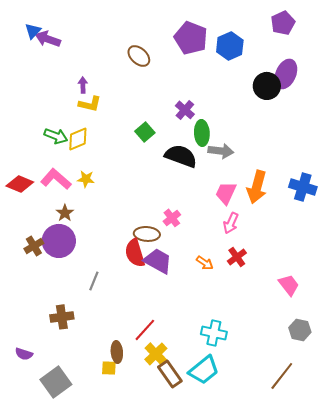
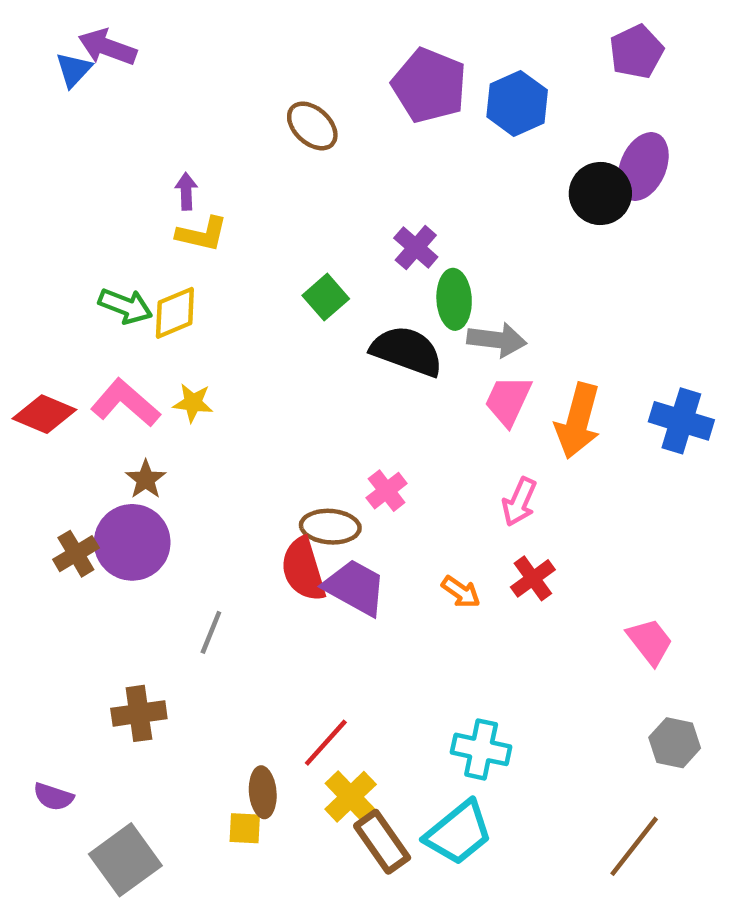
purple arrow: (48, 39) -> (107, 47), moved
pink trapezoid: (226, 193) -> (508, 401), moved

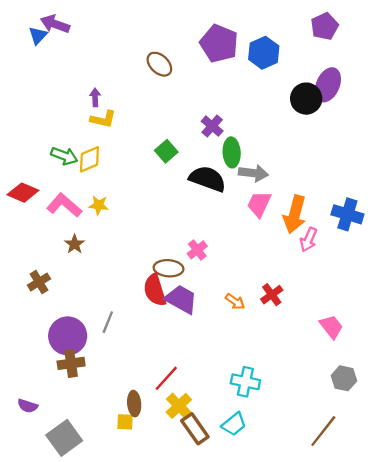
red diamond: (44, 414) -> (23, 193), moved
pink arrow: (519, 502) -> (308, 240), moved
purple circle: (132, 542) -> (68, 336), moved
cyan trapezoid: (459, 833) -> (234, 424), size x0.7

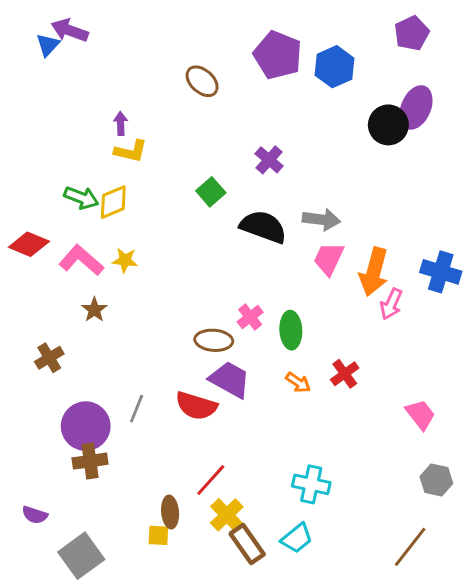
green ellipse: (232, 152) -> (291, 330), moved
red semicircle: (155, 290) -> (196, 406), moved, turned -56

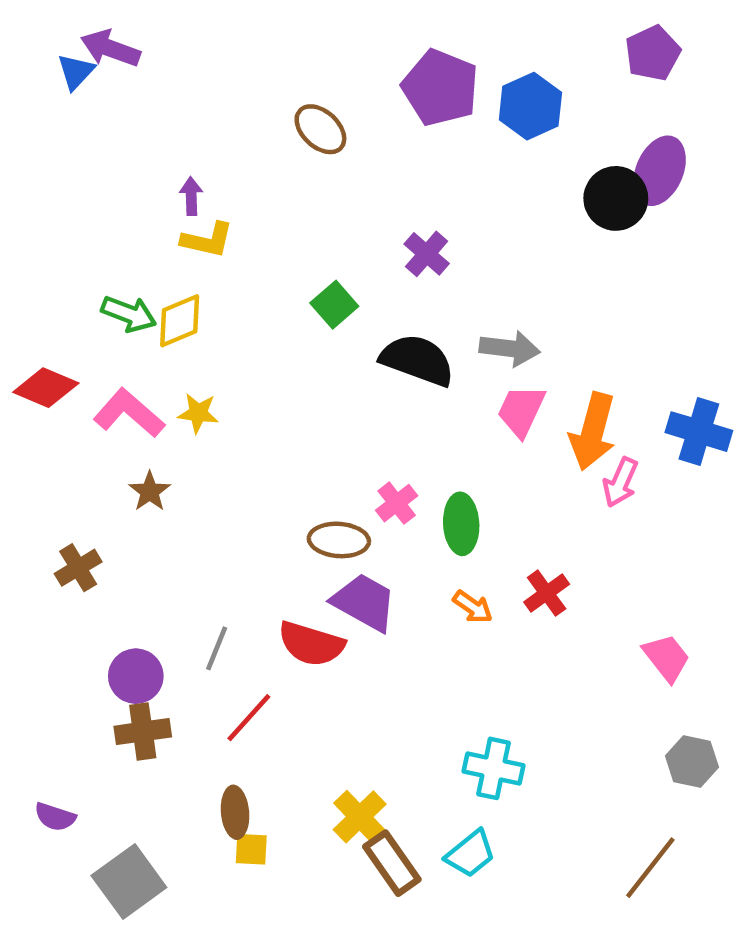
purple circle: (86, 426) -> (136, 676), size x0.7
red line: (211, 480) -> (249, 718), moved
brown ellipse: (170, 512) -> (235, 812), moved

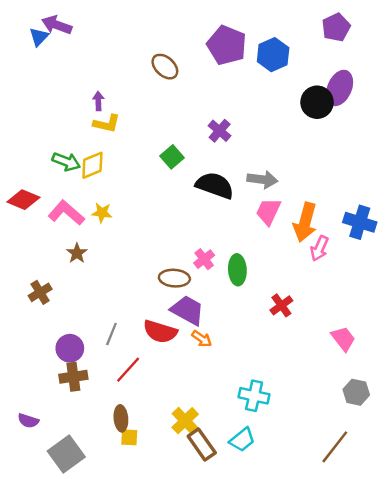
orange arrow: (473, 607) -> (202, 339), moved

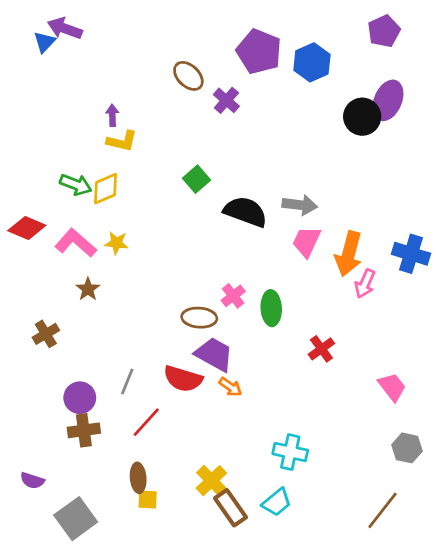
purple cross: (220, 131) -> (226, 100), moved

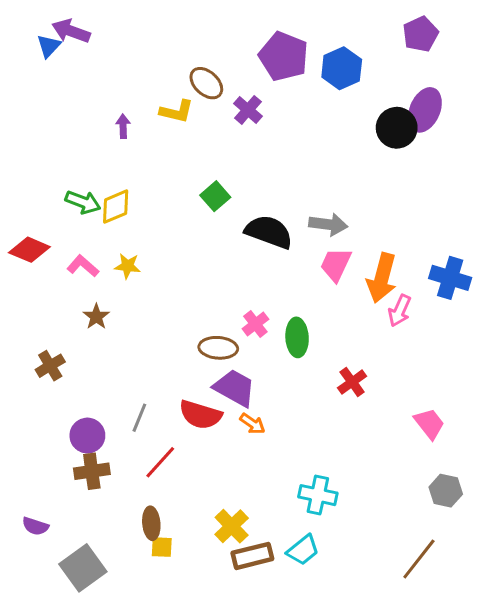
yellow L-shape: (122, 141) -> (177, 111), moved
pink L-shape: (76, 243) -> (83, 266), size x0.7
brown rectangle: (230, 508) -> (252, 556), turned -69

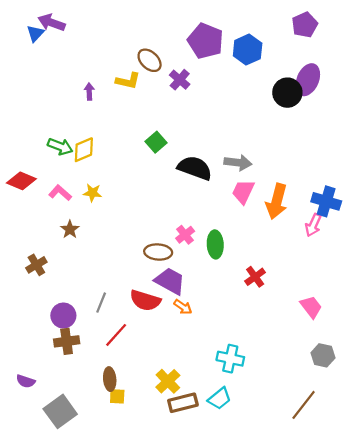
pink arrow: (400, 311) -> (313, 225), moved

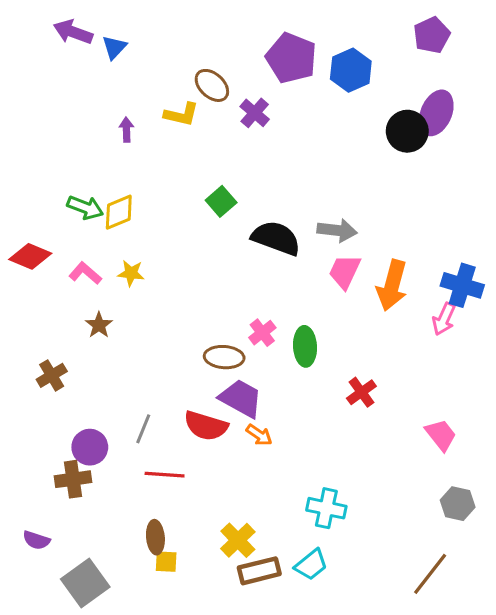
blue triangle: (35, 33) -> (114, 47), moved
red line: (116, 335) -> (165, 475), turned 52
brown cross: (67, 341) -> (73, 479), moved

